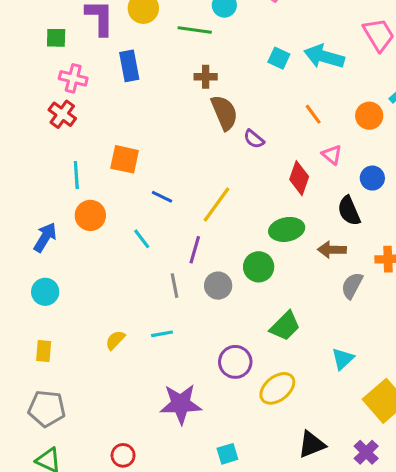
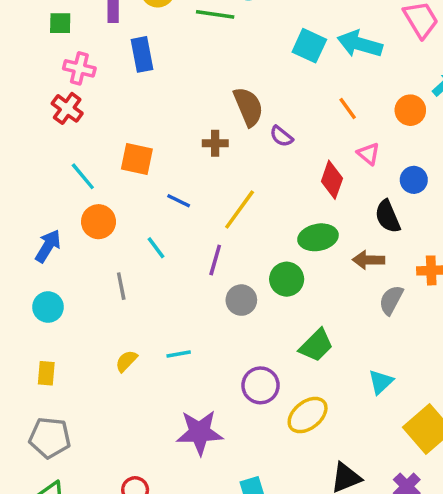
cyan square: (279, 58) -> (309, 46), size x1.4
brown cross: (206, 77) -> (215, 143), moved
cyan line: (76, 175) -> (83, 176), turned -36
gray line: (174, 286) -> (121, 286), moved

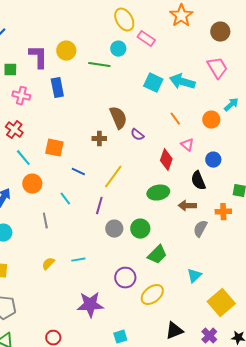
red cross: (67, 108) -> (14, 130), moved
green circle: (287, 279) -> (140, 229), moved

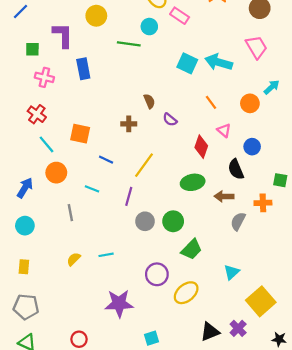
yellow circle: (66, 51) -> (96, 16), moved
brown semicircle: (118, 118) -> (149, 101), size x0.6
cyan line: (65, 199) -> (92, 189), turned -32
purple cross: (209, 336) -> (238, 328), moved

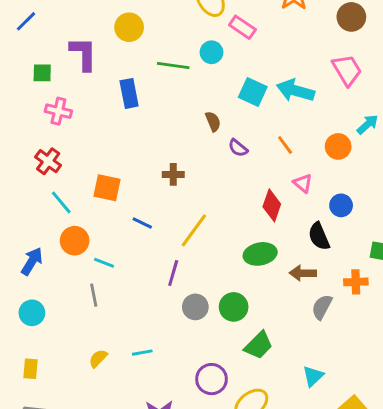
cyan circle: (149, 27) -> (212, 52), moved
blue rectangle: (83, 69) -> (129, 93), moved
brown semicircle: (149, 101) -> (213, 121), moved
purple semicircle: (170, 120) -> (238, 148), moved
cyan line: (92, 189) -> (104, 263), moved

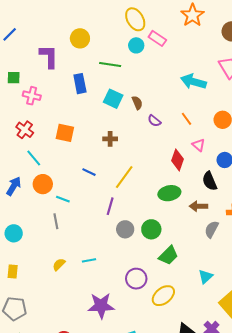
cyan circle: (212, 52) -> (136, 45), moved
green square: (42, 73) -> (14, 78), moved
cyan square: (253, 92) -> (113, 99), moved
orange square: (107, 188) -> (65, 133), moved
blue arrow: (32, 261) -> (14, 186), moved

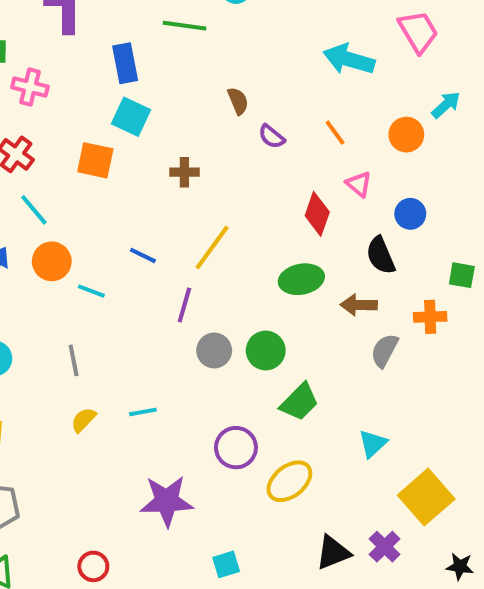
cyan square: (113, 99) -> (131, 117), moved
blue line: (89, 172) -> (143, 255), moved
gray line: (56, 221) -> (74, 360), moved

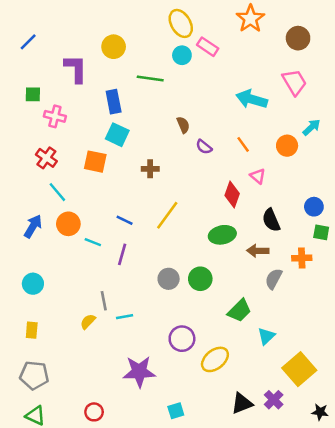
blue circle: (410, 214) -> (314, 207), moved
purple line: (184, 305) -> (122, 254), moved
gray line: (74, 360) -> (104, 301), moved
green trapezoid: (299, 402) -> (239, 311), moved

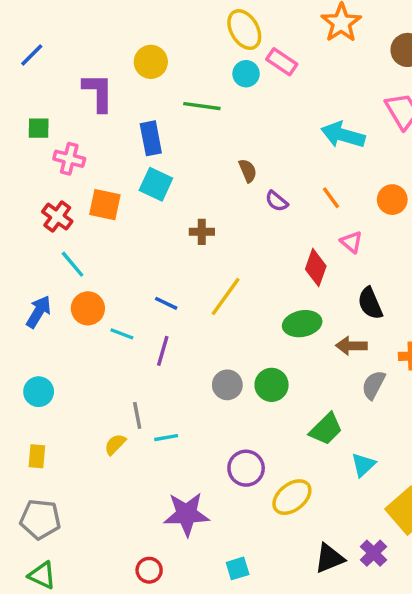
orange square: (95, 162) -> (105, 205), moved
red circle: (94, 412) -> (149, 570), moved

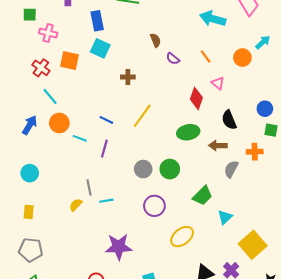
purple circle: (246, 468) -> (154, 206), moved

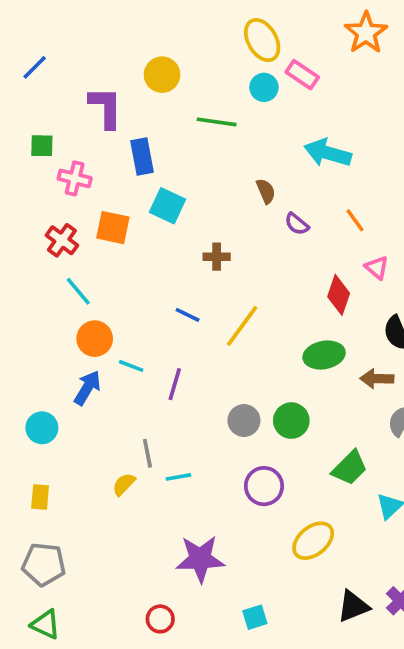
cyan arrow: (213, 19) -> (328, 153), moved
blue rectangle: (97, 21) -> (142, 157), moved
blue line: (106, 120) -> (188, 315), moved
blue arrow: (30, 125) -> (87, 388), moved

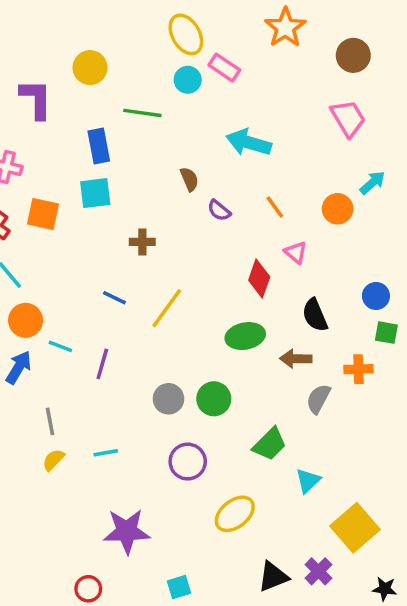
blue rectangle: (142, 157) -> (99, 146), moved
cyan square: (167, 206) -> (95, 193), turned -32
gray line: (147, 453) -> (50, 421), moved

